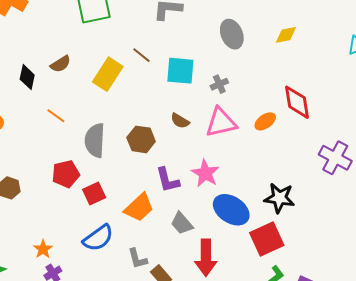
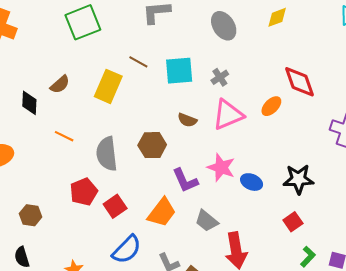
blue ellipse: (231, 210) -> (252, 182), moved, size x0.6
red square: (267, 239) -> (293, 222), size x0.6

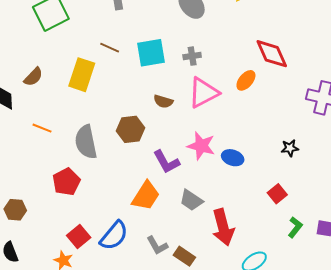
gray cross: (220, 77) -> (192, 56), turned 30
black star: (298, 179) -> (290, 148), moved, size x0.6
red square: (115, 206) -> (79, 236), moved

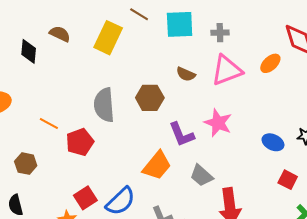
brown semicircle: (33, 77) -> (60, 34), turned -115
orange line: (42, 128) -> (49, 123), moved
blue ellipse: (233, 158) -> (273, 142), moved
red square: (277, 194) -> (288, 180), turned -30

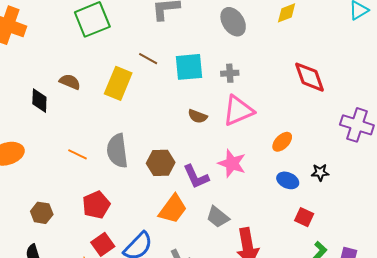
orange ellipse: (270, 63) -> (282, 142), moved
brown hexagon: (150, 98) -> (161, 163), moved
orange line: (49, 123) -> (77, 154), moved
red pentagon: (80, 142) -> (96, 205), moved

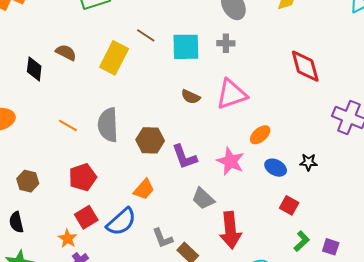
gray cross: (230, 73) -> (226, 43), moved
orange ellipse: (282, 142) -> (260, 135), moved
pink star: (232, 163) -> (230, 161), moved
orange trapezoid: (173, 209) -> (144, 189), moved, size x0.7

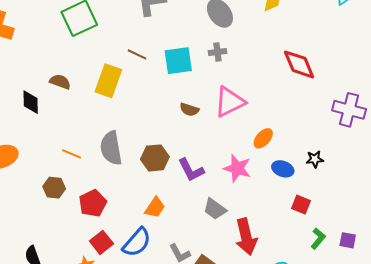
brown hexagon: (28, 181) -> (54, 188), moved

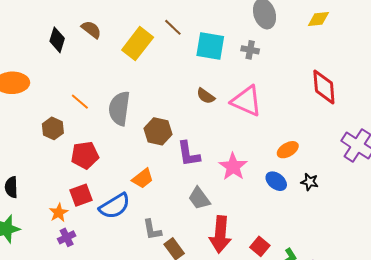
pink triangle: (230, 102) -> (246, 101), turned 32
orange ellipse: (263, 138) -> (288, 150), moved
red square: (301, 205) -> (260, 246), moved

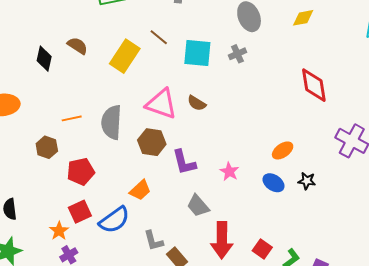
gray cross: (250, 50) -> (237, 54), turned -30
pink triangle: (246, 101) -> (161, 104), moved
orange line: (80, 102) -> (72, 118), turned -48
pink star: (233, 167) -> (229, 172), size x0.7

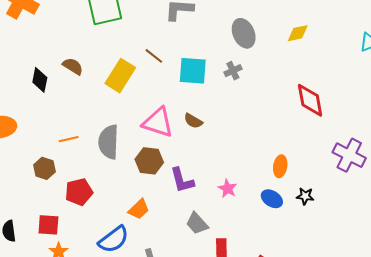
orange ellipse: (283, 150) -> (280, 166), turned -45
red square: (80, 212) -> (48, 225), moved, turned 30

